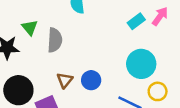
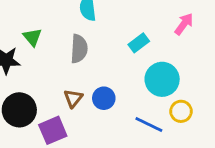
cyan rectangle: (136, 21) -> (139, 43), moved
gray semicircle: (55, 40) -> (79, 49), moved

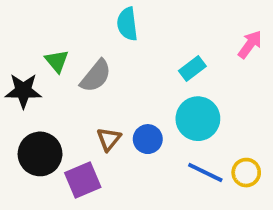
gray semicircle: (79, 49) -> (96, 76), moved, turned 36
cyan circle: (162, 79) -> (198, 119), moved
yellow circle: (181, 111) -> (246, 173), moved

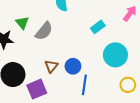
cyan circle: (198, 119) -> (115, 55), moved
blue line: (205, 173) -> (84, 85), moved, turned 72

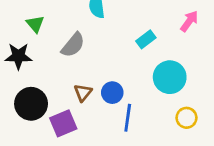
green triangle: (22, 23) -> (35, 24), moved

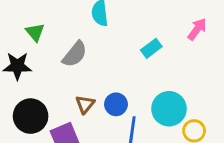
cyan circle: (170, 77) -> (169, 109), moved

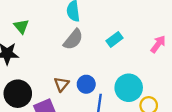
pink arrow: (197, 29) -> (158, 44), moved
gray semicircle: (75, 54) -> (73, 39), moved

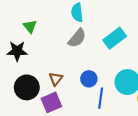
cyan rectangle: (114, 39) -> (115, 38), size x1.5
brown triangle: (61, 84) -> (56, 79), moved

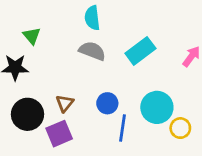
gray semicircle: (77, 38) -> (92, 51), turned -108

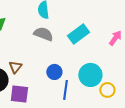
brown triangle: (65, 103) -> (15, 67), moved
purple square: (59, 134) -> (19, 94), turned 30

